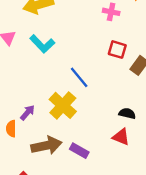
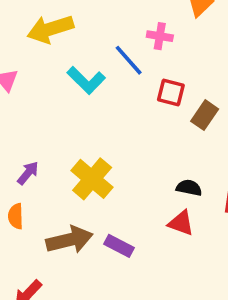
cyan L-shape: (42, 44) -> (86, 80), moved
blue line: (79, 77) -> (129, 60), moved
purple arrow: (27, 113) -> (28, 173), moved

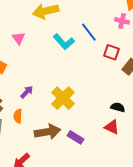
pink cross: (160, 36) -> (122, 21), moved

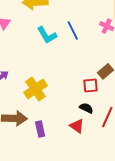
red square: (112, 52) -> (90, 85), moved, turned -35
purple rectangle: (75, 137) -> (40, 129), turned 35

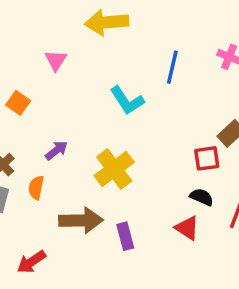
blue line: (73, 31) -> (172, 67), turned 42
cyan L-shape: (47, 35) -> (127, 101), moved

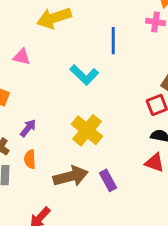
pink triangle: (56, 60) -> (22, 57), turned -36
purple arrow: (56, 150) -> (28, 128), moved

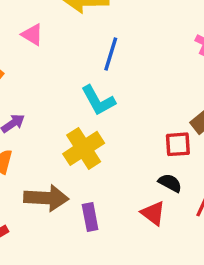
blue line: (113, 41) -> (111, 54), moved
cyan L-shape: (84, 75) -> (98, 100), moved

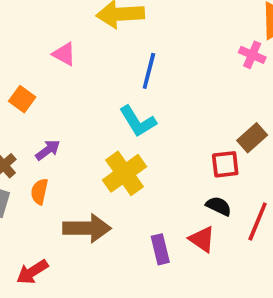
purple rectangle: (90, 217) -> (160, 249), moved

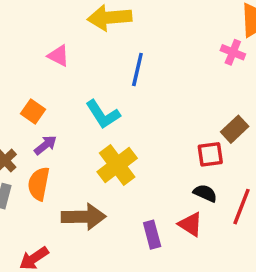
orange square: (22, 99) -> (33, 112), moved
cyan L-shape: (138, 121) -> (103, 114), moved
orange semicircle: (39, 192) -> (39, 184), size x1.4

